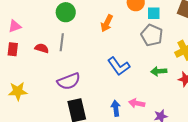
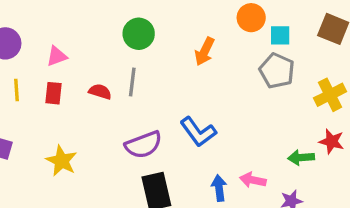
blue L-shape: (119, 66) -> (198, 132), moved
green arrow: (159, 71) -> (301, 158), moved
yellow star: (18, 91) -> (61, 161), turned 30

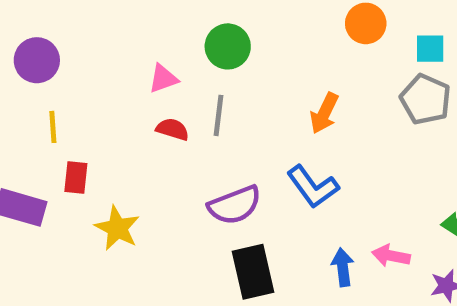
orange circle: (251, 18) -> (366, 23), moved
orange arrow: (205, 51) -> (324, 113), moved
pink triangle: (57, 56) -> (163, 79), moved
red rectangle: (53, 93) -> (76, 178), moved

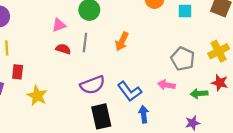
gray pentagon: (426, 99) -> (183, 59), moved
orange arrow: (324, 113) -> (122, 41), moved
blue L-shape: (313, 187) -> (129, 91), moved
pink arrow: (391, 256) -> (166, 85), moved

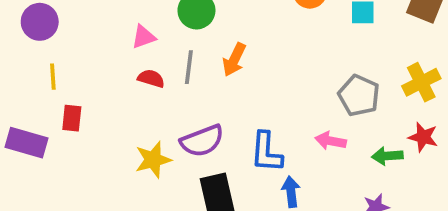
orange arrow: (122, 41) -> (234, 60), moved
blue L-shape: (129, 91) -> (266, 152), turned 40
yellow star: (37, 96) -> (153, 160), moved, turned 30

